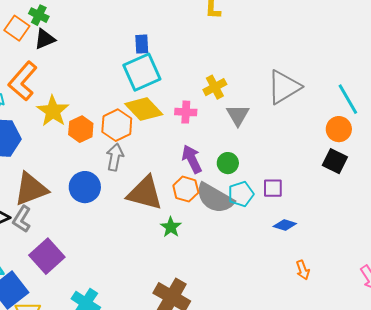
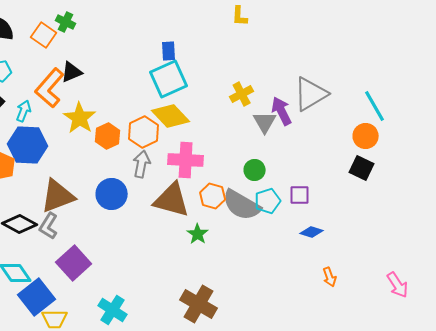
black triangle: (45, 39) -> (72, 72), moved
pink cross: (186, 112) -> (186, 160), moved, size x1.6
purple arrow: (192, 159) -> (282, 111), moved

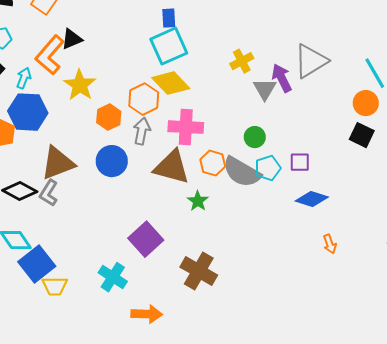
orange hexagon: (108, 136) -> (109, 117), moved
blue diamond: (312, 232) -> (312, 199), size x1.4
purple square: (74, 263) -> (146, 239), moved

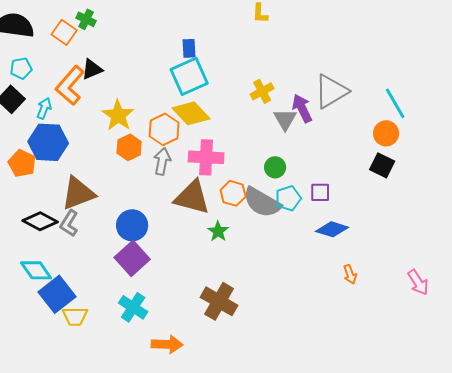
yellow star: (80, 85) -> (118, 115), moved
blue circle: (112, 161) -> (132, 225), moved
purple square: (146, 239) -> (132, 258), moved

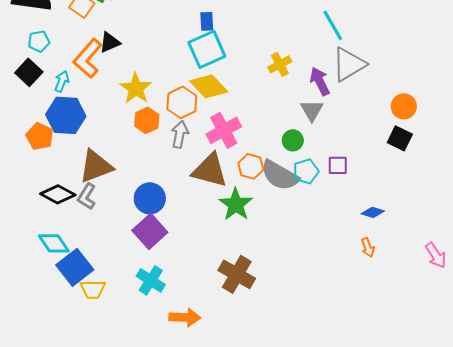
cyan line: (395, 103) -> (333, 25), moved
gray triangle: (285, 119) -> (312, 110), moved
pink cross: (206, 157) -> (224, 130), turned -32
blue diamond: (332, 229) -> (373, 212), moved, size x0.7
green star: (218, 231) -> (236, 204), size x1.6

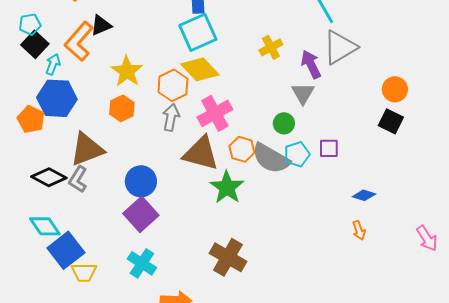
black square: (29, 72) -> (35, 44), moved
orange hexagon: (147, 120) -> (122, 108), moved

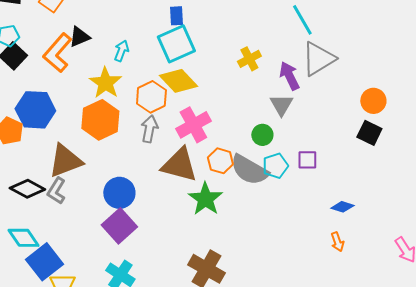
cyan arrow: (53, 64) -> (121, 51), moved
orange hexagon: (122, 108) -> (100, 120), size x1.5

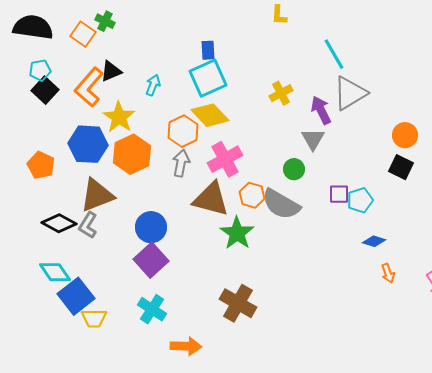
yellow star: (105, 83) -> (119, 117), moved
blue hexagon: (35, 110) -> (88, 144), moved
cyan pentagon: (275, 166) -> (360, 200), moved
orange arrow: (337, 242) -> (388, 273), moved

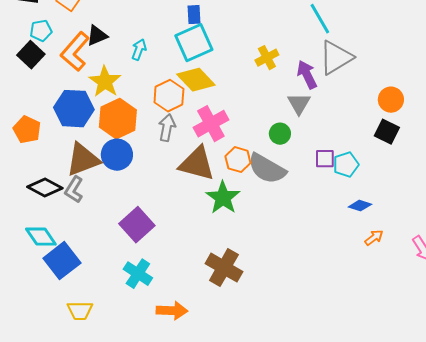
cyan pentagon: (40, 70) -> (41, 31), moved
blue circle: (151, 227) -> (117, 155), moved
orange arrow: (388, 273) -> (374, 238), turned -108
yellow trapezoid: (94, 318) -> (80, 311), moved

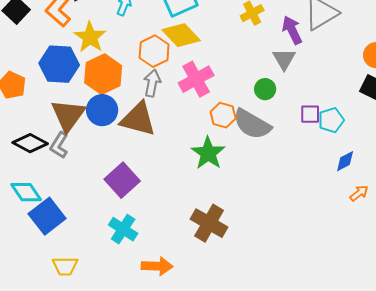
brown triangle: (83, 160) -> (68, 115), turned -33
brown triangle: (197, 164) -> (138, 119), moved
blue diamond: (360, 206) -> (345, 161), turned -45

